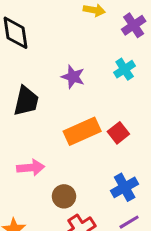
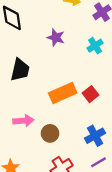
purple star: (73, 77) -> (56, 38), moved
brown circle: (64, 196) -> (50, 133), moved

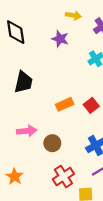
purple star: (56, 38) -> (60, 39), moved
orange rectangle: (63, 93) -> (65, 104), size x0.7

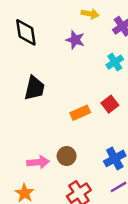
red square: (91, 105) -> (110, 104), moved
pink arrow: (27, 131) -> (38, 162), moved

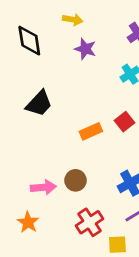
yellow arrow: (90, 14) -> (73, 20), moved
black trapezoid: (34, 88) -> (39, 103), turned 30

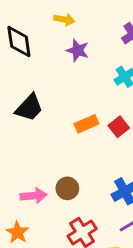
orange rectangle: (91, 131) -> (86, 124), moved

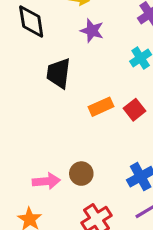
black trapezoid: (29, 108) -> (59, 73), moved, turned 144

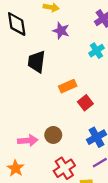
red square: (135, 110) -> (85, 103), moved

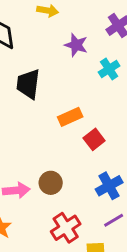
purple star: (61, 31) -> (76, 45), moved

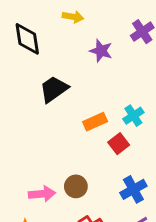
cyan cross: (109, 69) -> (133, 116), moved
black trapezoid: (28, 84) -> (54, 89), turned 48

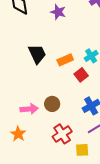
purple star: (101, 51) -> (58, 12), moved
black trapezoid: (54, 89) -> (37, 54), moved, turned 100

